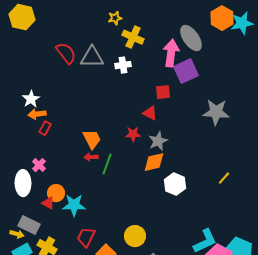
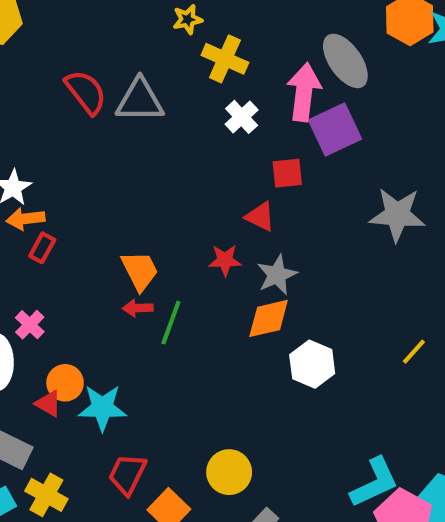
white cross: (123, 65) -> (242, 117), moved, turned -35

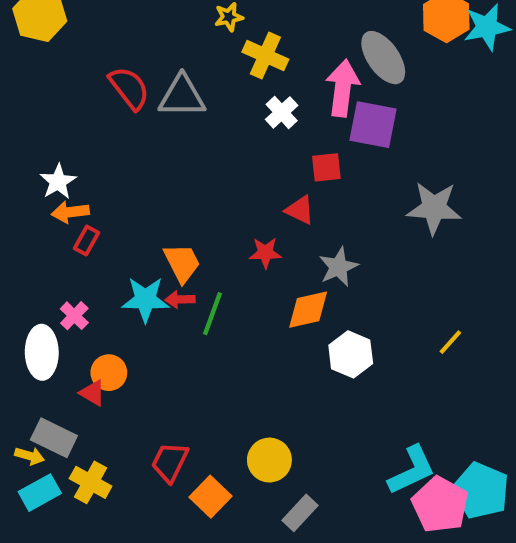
purple square: (335, 129) -> (373, 125), turned 36
gray star: (277, 275) -> (339, 267), moved
cyan star: (102, 408) -> (145, 299), moved

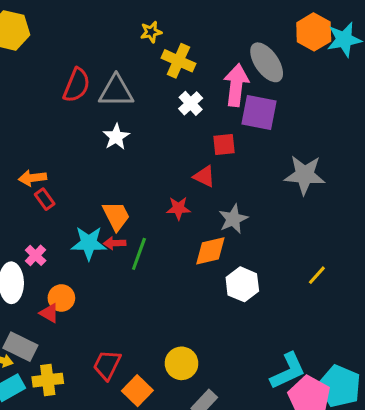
red semicircle: (129, 88) -> (77, 85), turned 60
white star: (58, 182) -> (116, 137), moved
red rectangle: (86, 241) -> (45, 199), turned -65
yellow cross: (91, 482) -> (48, 380), turned -36

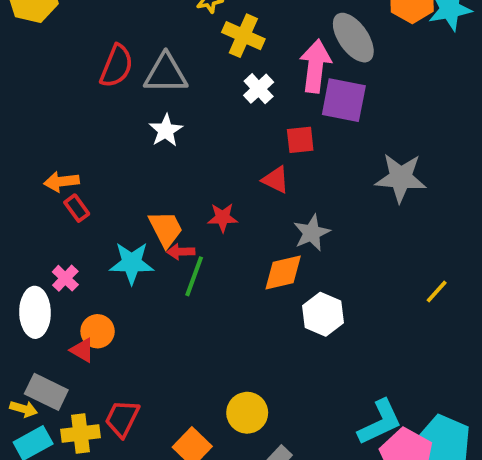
red star: (178, 208) -> (223, 218), moved
red arrow: (115, 243) -> (181, 252), moved
yellow line: (317, 275) -> (437, 291), moved
red trapezoid: (107, 365) -> (122, 418), moved

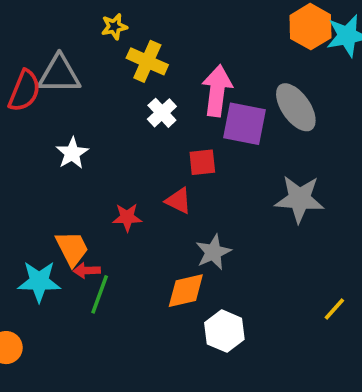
gray ellipse: (353, 38) -> (296, 107), moved
gray triangle: (166, 74) -> (59, 74), moved
red star: (223, 218) -> (127, 217), moved

